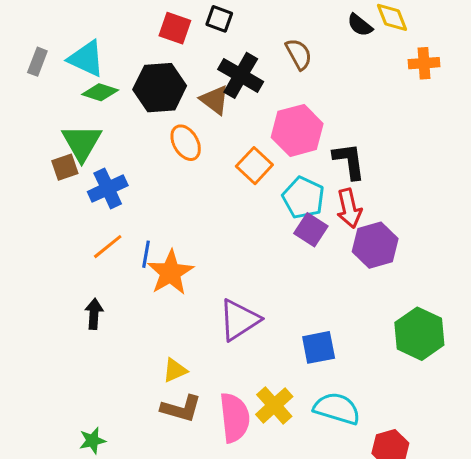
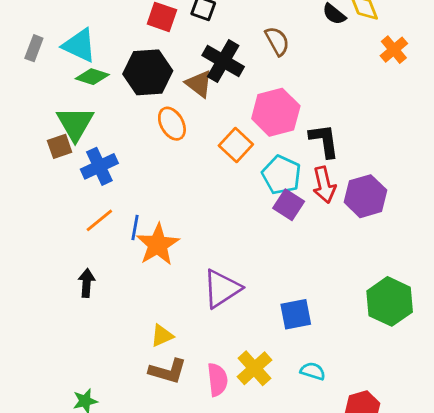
orange cross: (424, 63) -> (394, 50), turned -36
purple hexagon: (375, 245) -> (365, 196), moved
cyan semicircle: (337, 409) -> (313, 371), size x0.6
pink semicircle: (235, 418) -> (217, 380), size x0.7

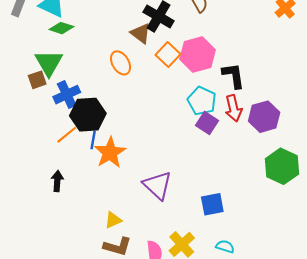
black hexagon: (148, 72) -> (88, 115), moved
orange square: (236, 145) -> (168, 54), moved
purple triangle: (222, 289) -> (157, 185), turned -44
green hexagon: (390, 301) -> (282, 166), moved

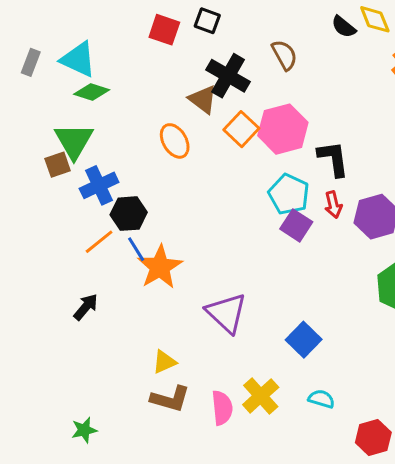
red arrow: (233, 108) -> (333, 205), size x0.7
black hexagon: (88, 115) -> (129, 214), size x0.7
blue line: (93, 140) -> (136, 249), turned -42
black arrow: (57, 181) -> (86, 307), turned 36
blue square: (212, 204) -> (304, 340), turned -35

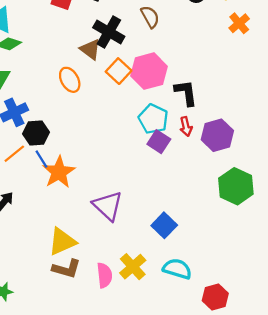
yellow triangle: (164, 362) -> (62, 242), size x1.6
cyan semicircle: (321, 399) -> (177, 269), size x1.5

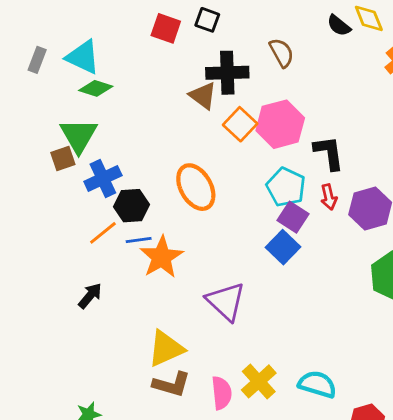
black cross: (109, 32) -> (227, 73), turned -32
orange ellipse: (70, 80) -> (196, 187), moved, size x1.4
blue line: (41, 159) -> (139, 240), turned -66
blue square: (164, 225) -> (283, 247), moved

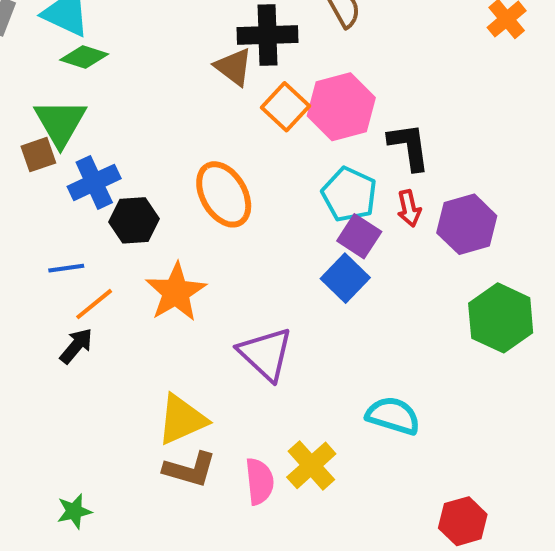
orange line: (103, 233) -> (94, 304), moved
blue line: (139, 240) -> (66, 268), moved
cyan semicircle: (317, 384) -> (393, 416), moved

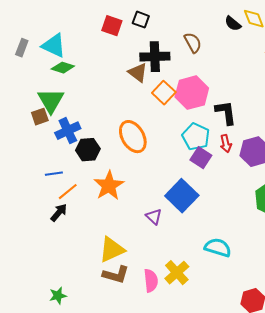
blue square: (345, 278) -> (182, 196), moved, size x1.4
purple triangle: (266, 354) -> (154, 217), size x0.6

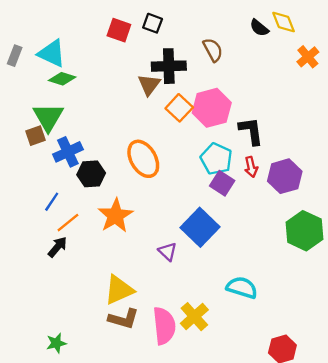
brown triangle: (138, 73) -> (149, 85), turned 30
blue line: (54, 174) -> (52, 202), turned -48
pink semicircle: (151, 281) -> (164, 326), size x1.4

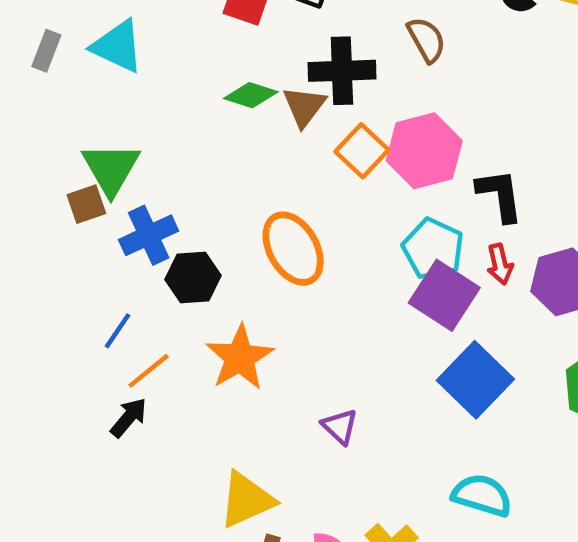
green diamond: (62, 79) -> (251, 95), moved
purple square: (222, 183) -> (444, 295), size x1.4
blue square: (200, 227) -> (475, 380), moved

